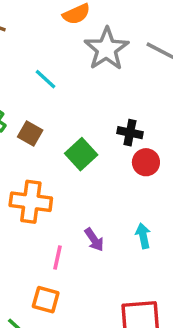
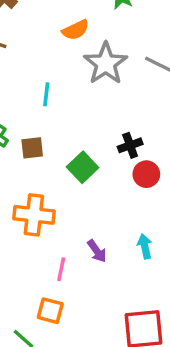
cyan line: (45, 79) -> (46, 94), turned 55
brown square: (30, 133) -> (32, 148), turned -35
black cross: (130, 133) -> (130, 145), turned -30

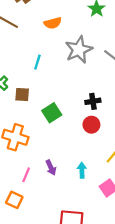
orange semicircle: (76, 30) -> (53, 23), moved
black cross: (130, 145) -> (93, 101), moved

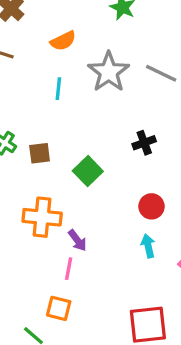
cyan line: (37, 62) -> (58, 89), moved
red circle: (91, 125) -> (152, 206), moved
purple arrow: (51, 168) -> (77, 240), moved

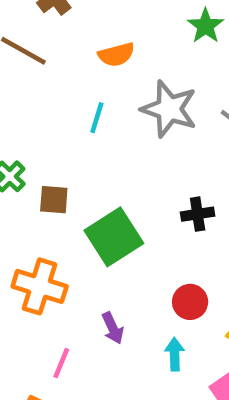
gray star: (109, 72) -> (169, 109), turned -30
green square: (88, 171) -> (114, 237), size x1.4
purple arrow: (77, 240) -> (113, 328), moved

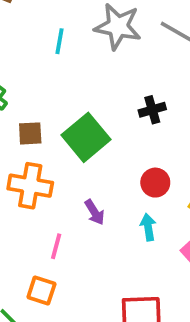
brown square: (54, 200) -> (30, 133), moved

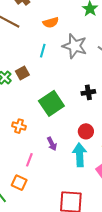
brown square: (30, 133) -> (22, 73), moved, turned -32
orange cross: (30, 186) -> (19, 126), size x0.6
cyan arrow: (148, 227) -> (80, 155), size x1.6

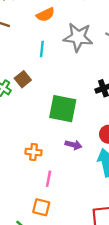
green square: (51, 103) -> (63, 109), turned -35
orange cross: (19, 126) -> (34, 152), moved
purple arrow: (52, 144) -> (73, 145), moved, turned -40

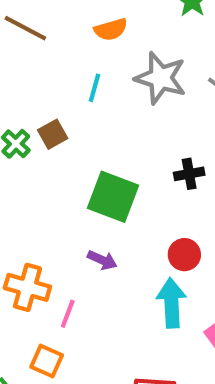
purple arrow: (73, 145) -> (102, 260), moved
orange cross: (34, 152) -> (27, 287), moved, size x1.5

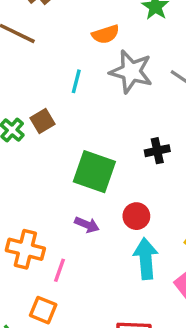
orange semicircle: (111, 29) -> (106, 34), moved
red circle: (184, 255) -> (136, 216), moved

